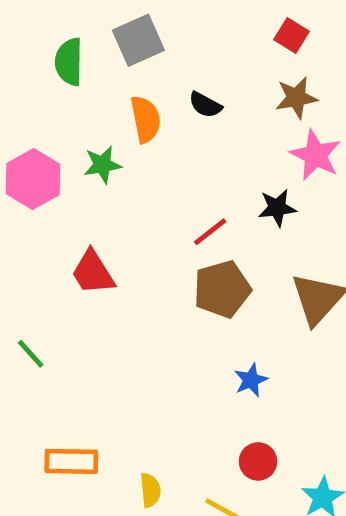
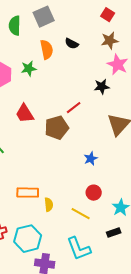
red line: (210, 232) -> (74, 108), moved
brown pentagon: (222, 289) -> (57, 128), moved
orange rectangle: (71, 461) -> (28, 193), moved

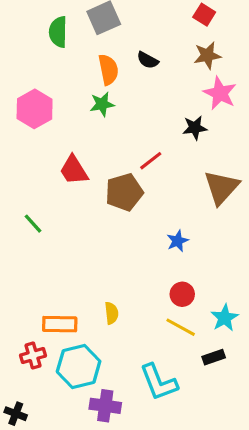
green star: (29, 69) -> (102, 104), moved
orange rectangle: (28, 193) -> (60, 324), moved
yellow line: (81, 214) -> (181, 327), moved

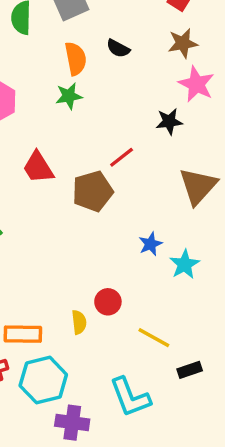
red circle: (182, 294) -> (108, 302), moved
cyan star: (225, 318) -> (184, 264), moved

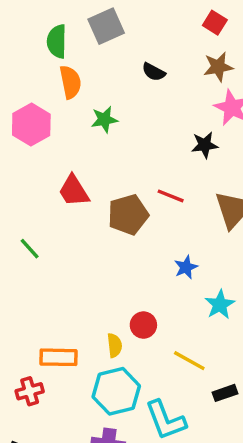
orange semicircle: (76, 59) -> (70, 82), moved
red line: (122, 157) -> (171, 196), moved, turned 60
cyan star: (184, 264) -> (220, 305), moved
cyan hexagon: (43, 380) -> (116, 391), moved

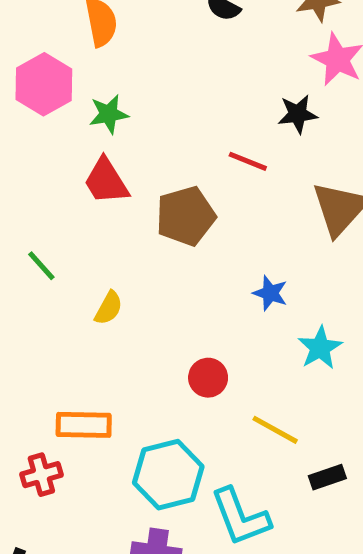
green star: (104, 119) -> (109, 114), moved
red line: (171, 196) -> (248, 161), moved
blue star: (186, 267) -> (270, 293), turned -30
yellow semicircle: (115, 345) -> (109, 308), moved, turned 35

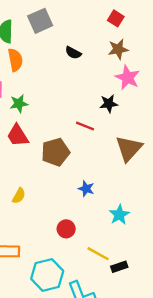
blue star: (270, 293) -> (86, 189), moved
black rectangle: (327, 477) -> (119, 267), moved

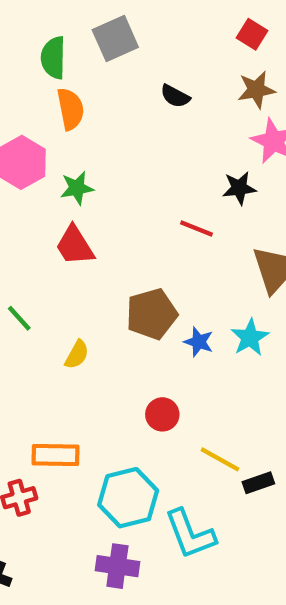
brown pentagon: (55, 152) -> (152, 314), moved
cyan star: (119, 215) -> (250, 338), moved

